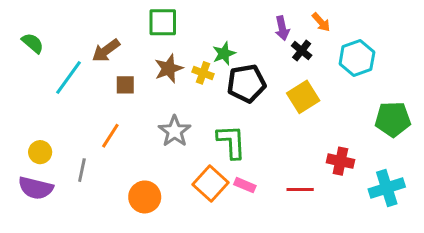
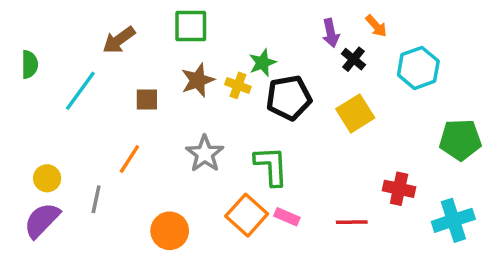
green semicircle: (33, 43) -> (30, 64), moved, turned 50
brown arrow: (106, 51) -> (119, 40), moved
purple semicircle: (36, 188) -> (42, 220), turned 120

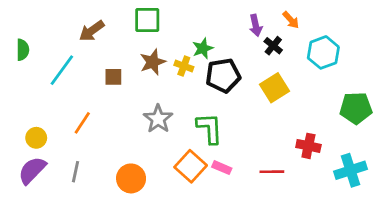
orange line: (129, 159) -> (82, 123), moved
gray line: (96, 199) -> (75, 172), moved

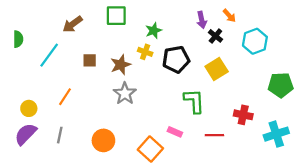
green star: (203, 48) -> (154, 31), moved
brown star: (153, 62) -> (121, 65), moved
green L-shape: (210, 128) -> (194, 101), moved
orange square: (191, 166) -> (150, 149), moved

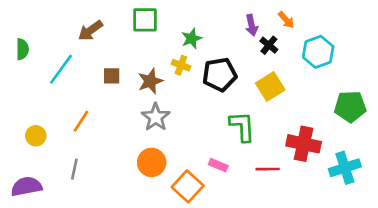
red cross: (243, 115) -> (304, 144), size x1.4
purple semicircle: (26, 134) -> (26, 186), moved, turned 35
orange circle: (103, 140) -> (152, 162), moved

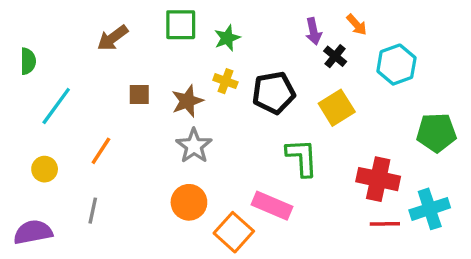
green star: (192, 39) -> (227, 38), moved
cyan line: (61, 69) -> (56, 106), moved
pink rectangle: (218, 165) -> (272, 206), size x1.6
red line: (268, 169) -> (385, 224), moved

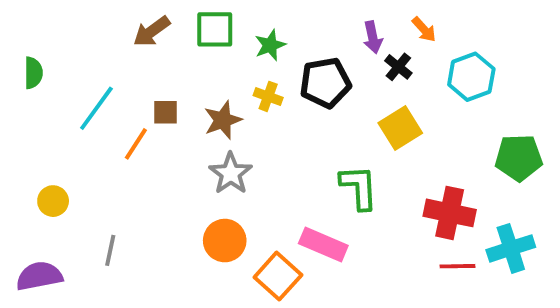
brown arrow: (113, 38) -> (152, 31), moved
black pentagon: (274, 93) -> (325, 83), moved
cyan line: (56, 106) -> (96, 108), moved
orange line: (101, 151) -> (136, 144), moved

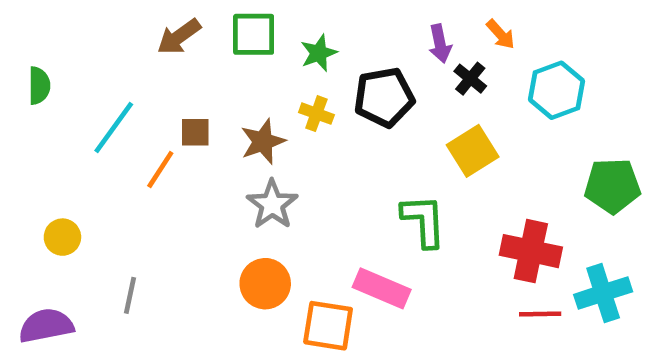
orange square: (278, 276) -> (328, 326), turned -33

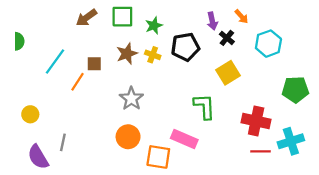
brown star: (263, 142) -> (127, 54), moved
purple semicircle: (46, 326) -> (38, 157), moved, turned -110

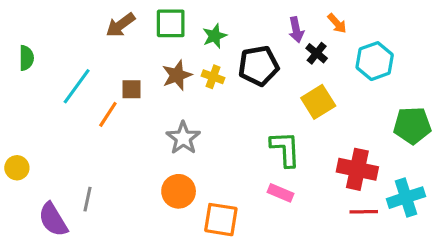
yellow circle: (30, 114) -> (17, 168), moved
pink rectangle: (184, 139) -> (281, 193), moved, size x0.7

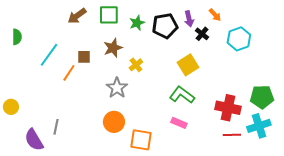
black pentagon: (259, 66) -> (165, 26), moved
yellow cross: (213, 77) -> (136, 65), moved, turned 32
yellow square: (318, 102) -> (188, 65), moved
green pentagon: (412, 125) -> (262, 97), moved
green L-shape: (285, 149) -> (182, 95), turned -50

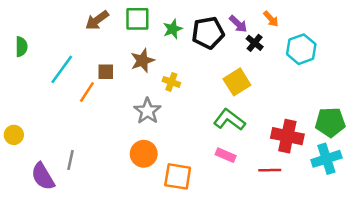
purple arrow: (189, 19) -> (238, 24), turned -35
yellow cross: (136, 65) -> (171, 82), turned -32
red line: (232, 135) -> (270, 170), moved

